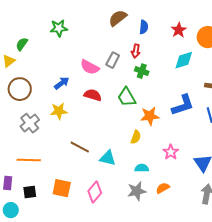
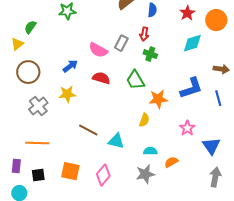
pink star: (171, 152) -> (187, 128), moved
orange semicircle: (163, 188) -> (171, 162), moved

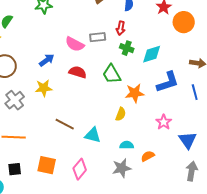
orange circle: (216, 20) -> (184, 22), moved
gray rectangle: (121, 43) -> (98, 37), turned 56
cyan diamond: (192, 43) -> (152, 54), moved

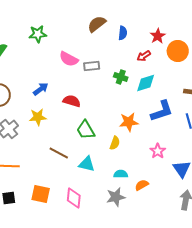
red arrow: (121, 28) -> (144, 56), moved, turned 48
pink semicircle: (75, 44) -> (69, 59), moved
green trapezoid: (112, 74) -> (86, 130), moved
pink diamond: (80, 169) -> (74, 198), turned -35

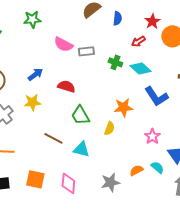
cyan diamond: (146, 83) -> (140, 68), turned 60
blue L-shape: (162, 111) -> (156, 96), turned 75
cyan semicircle: (121, 174) -> (157, 167), moved, turned 40

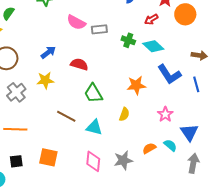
yellow semicircle: (109, 128) -> (124, 114), moved
pink diamond: (68, 183) -> (93, 161), moved

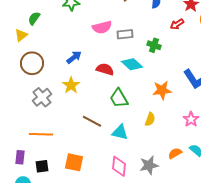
pink semicircle: (76, 22) -> (102, 27), turned -42
cyan diamond: (153, 46) -> (132, 64), moved
yellow star: (45, 80) -> (71, 85), turned -30

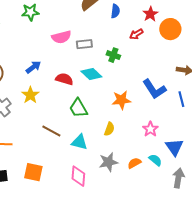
gray star: (149, 165) -> (108, 162), moved

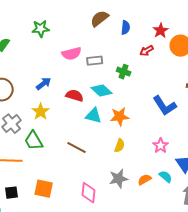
orange star: (121, 100) -> (120, 117), moved
green trapezoid: (78, 108) -> (34, 141), moved
brown line: (51, 131) -> (77, 148), moved
cyan triangle: (79, 142) -> (94, 116), moved

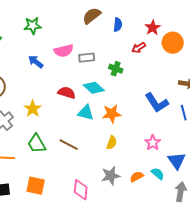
blue arrow: (44, 84) -> (36, 62), moved, turned -105
green trapezoid: (34, 141) -> (37, 144), moved

